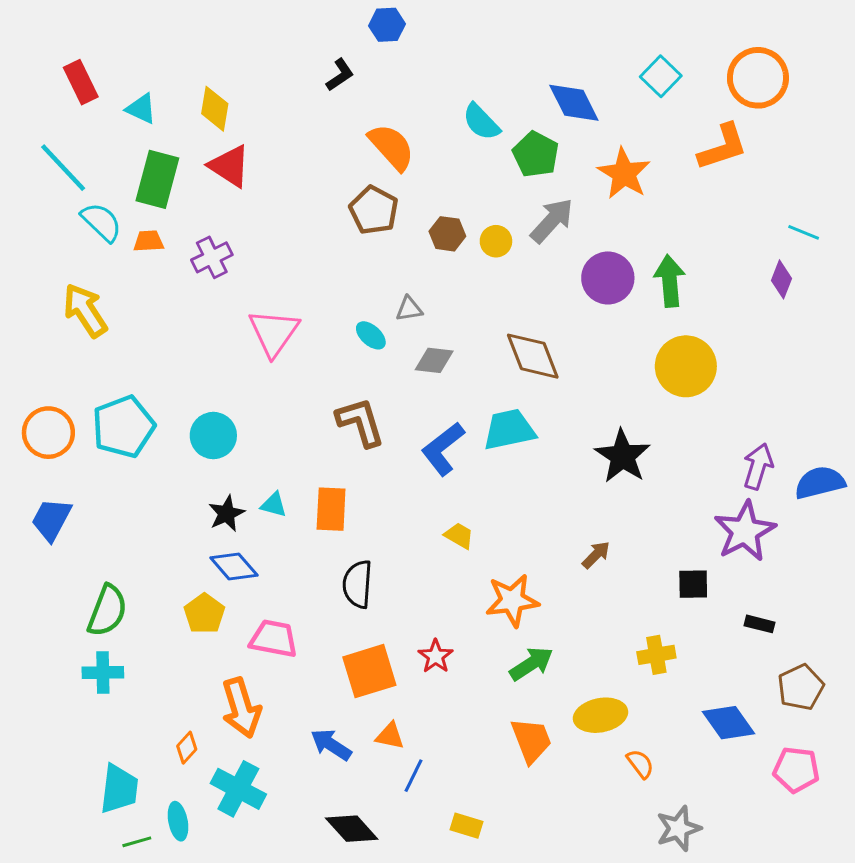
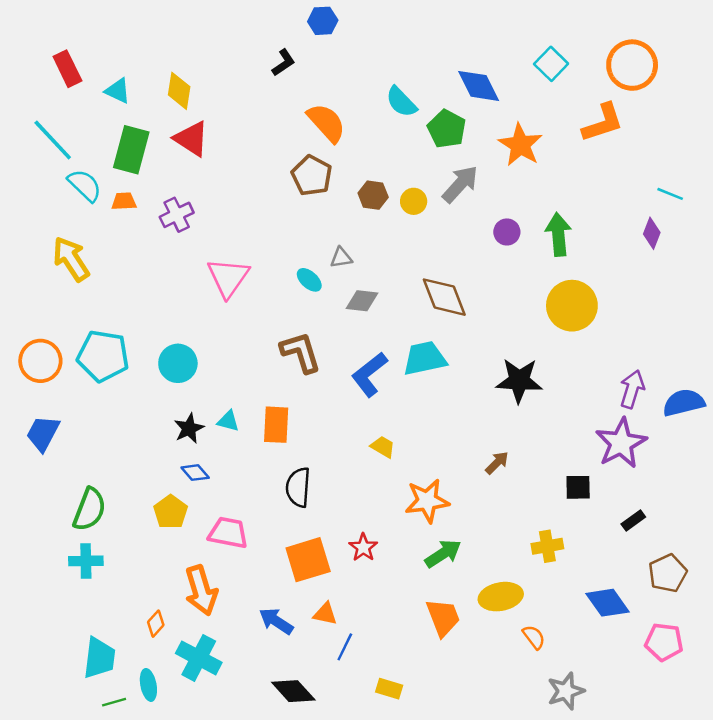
purple circle: (608, 278) -> (507, 232), size x0.6
cyan pentagon: (124, 427) -> (103, 356), turned 30
black star: (623, 456) -> (519, 381), turned -30
blue diamond: (234, 567) -> (195, 473), size x0.7
black rectangle: (759, 624) -> (633, 520), turned -50

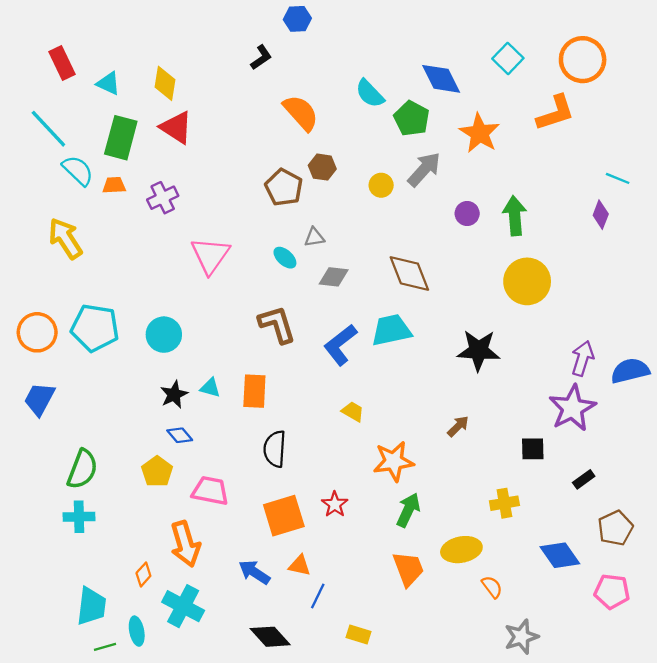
brown pentagon: (312, 176) -> (284, 187), moved
brown hexagon: (373, 195) -> (322, 167), moved
green arrow: (443, 554) -> (408, 510), turned -32

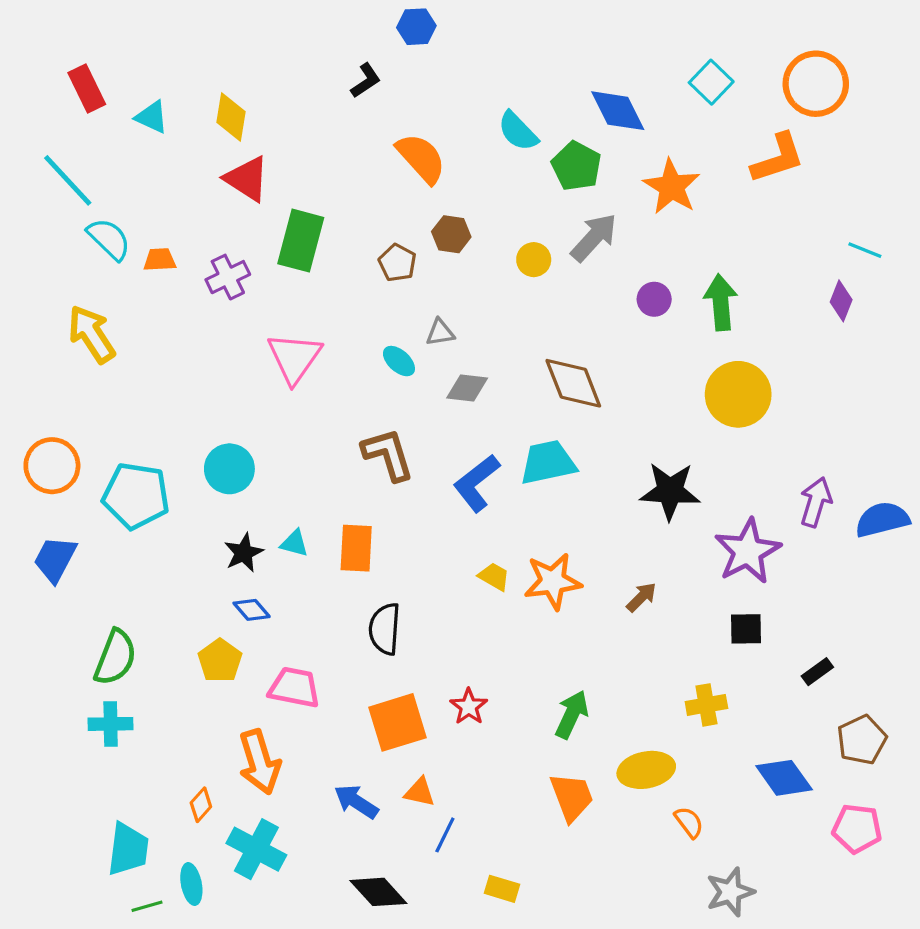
green rectangle: (121, 138) -> (301, 241), moved
brown pentagon: (284, 187) -> (397, 263), size x0.7
cyan pentagon: (95, 328) -> (136, 496), moved
purple star: (572, 408) -> (748, 551), moved
orange star: (394, 461) -> (553, 581), moved

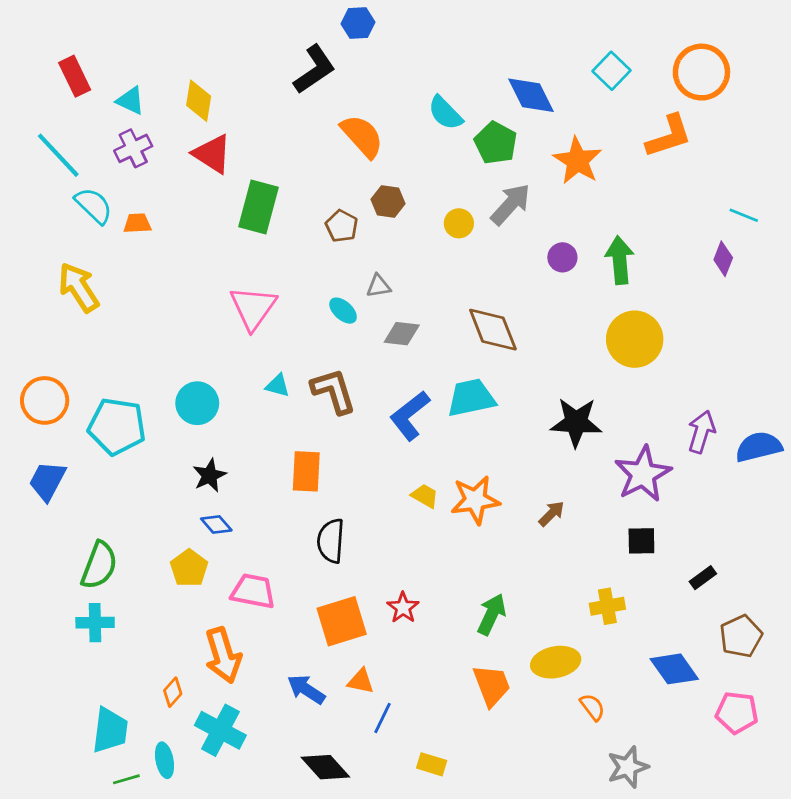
black L-shape: (366, 81) -> (314, 69), size x1.6
purple cross: (228, 277) -> (133, 148), moved
cyan triangle: (294, 543) -> (278, 385), moved

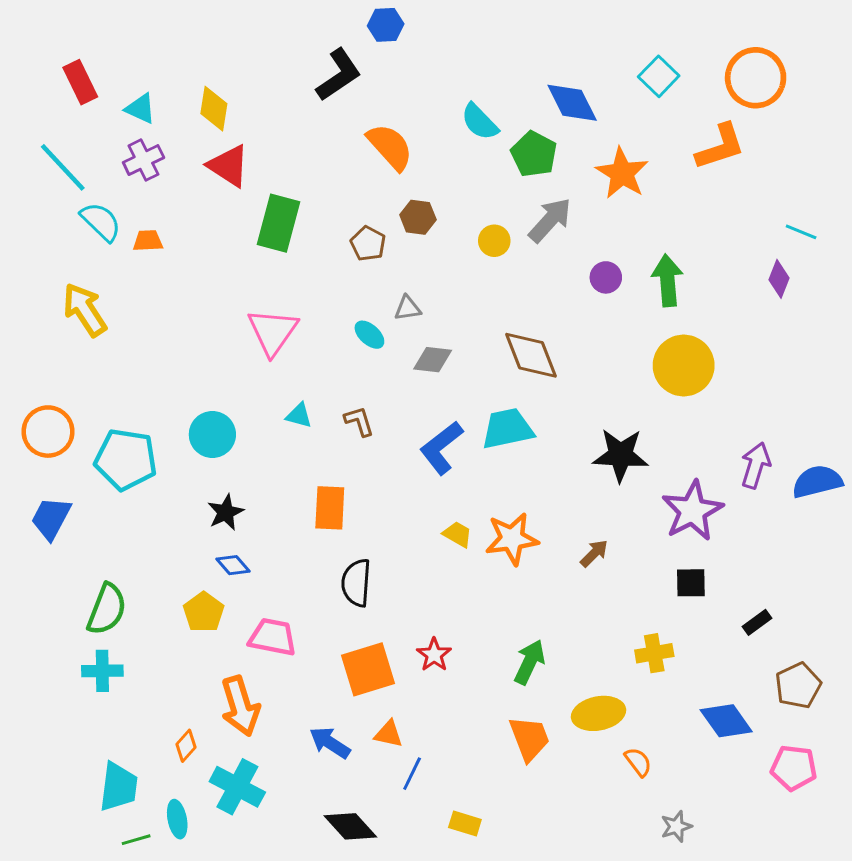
brown L-shape: (333, 391) -> (359, 421), size x0.6
gray star: (628, 767) -> (676, 826), size x0.7

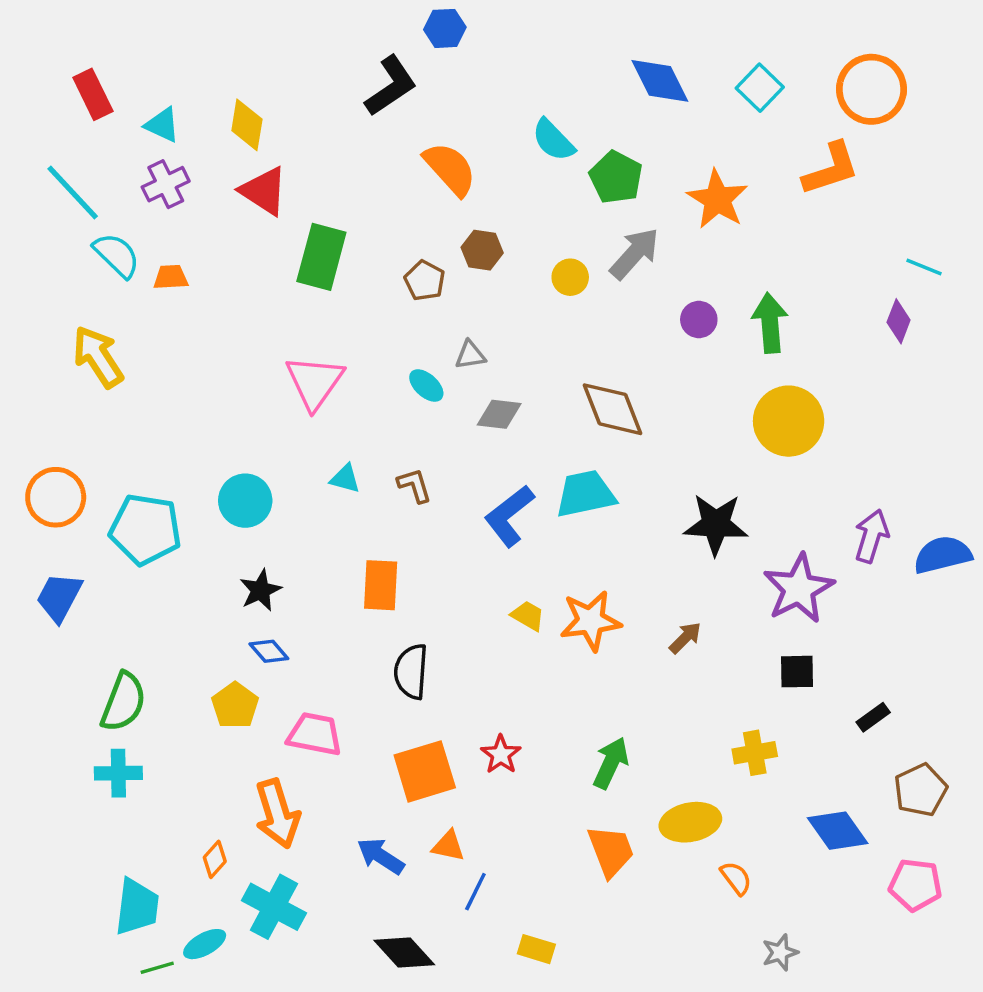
blue diamond: (572, 103) -> (660, 81), moved
cyan ellipse: (177, 819) -> (205, 944), turned 72

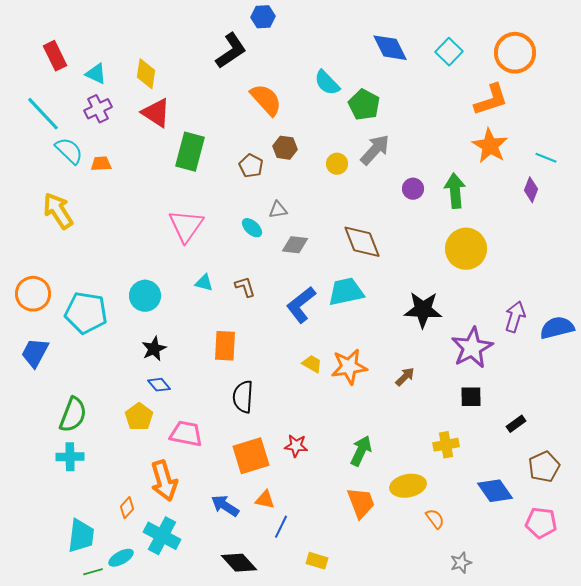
orange star: (717, 199) -> (490, 146), moved
red star: (501, 754) -> (296, 446), turned -30

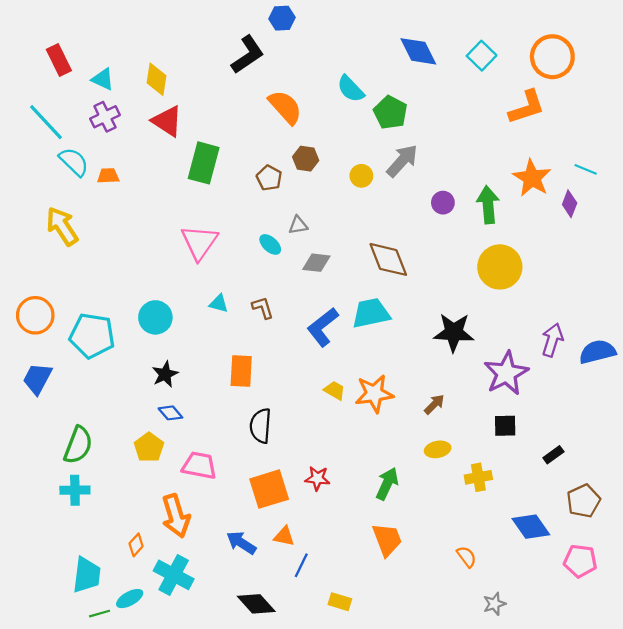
orange star: (490, 146) -> (532, 178), moved
yellow ellipse: (408, 486) -> (438, 449), moved, size x0.7

